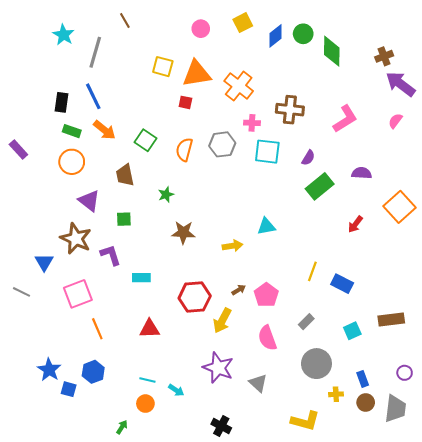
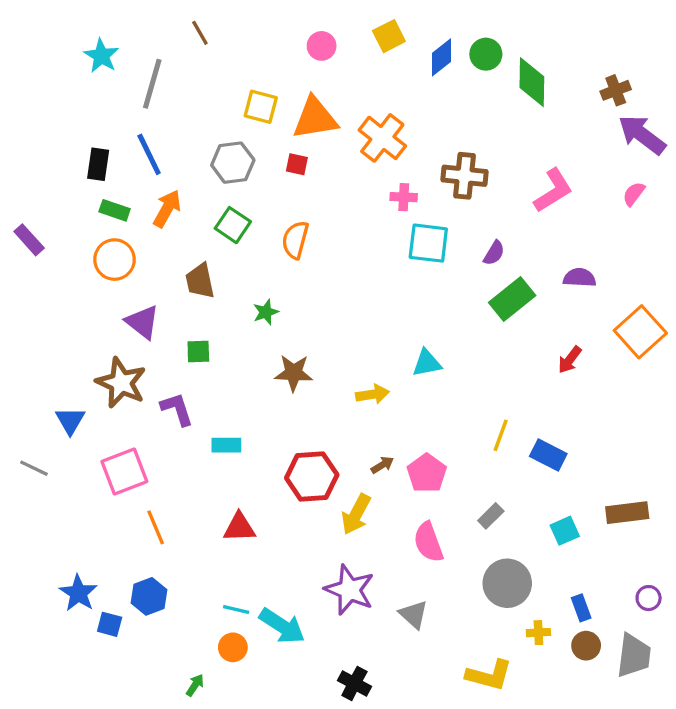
orange arrow: (104, 130) -> (167, 209), turned -100
gray hexagon: (222, 144) -> (233, 163), moved
cyan arrow: (176, 390) -> (282, 626), size x1.8

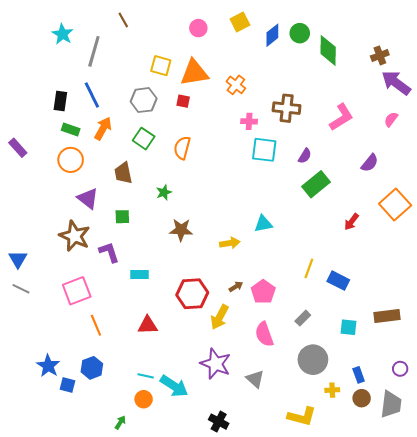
orange cross: (382, 138) -> (236, 85), size x0.7
purple semicircle: (580, 278) -> (370, 163), moved, turned 126
blue triangle: (70, 421) -> (18, 259), moved
cyan square: (565, 531) -> (348, 327), turned 30

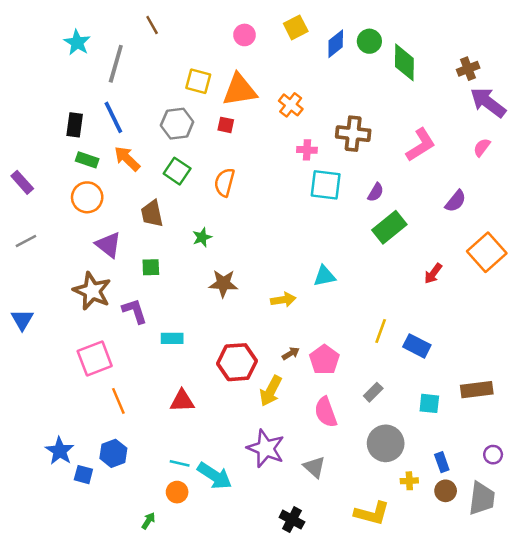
orange arrow: (103, 128) -> (127, 159), turned -75
gray line: (21, 289) -> (26, 241), moved, turned -54
black cross: (219, 422) -> (292, 520), moved

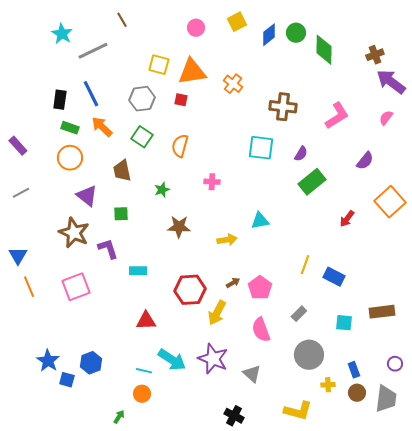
gray line: (116, 64) -> (93, 51), turned 48
pink cross: (307, 150) -> (212, 182), moved
orange line: (118, 401) -> (29, 287), moved
cyan arrow: (215, 476) -> (172, 360), moved

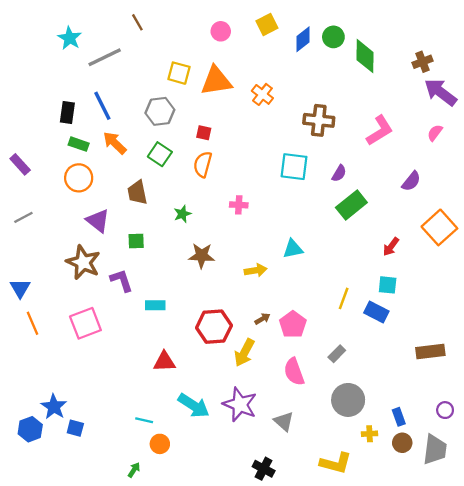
red square: (181, 100) -> (204, 133), moved
cyan square: (344, 323) -> (388, 285), moved
blue hexagon: (91, 363) -> (30, 429), moved
cyan line: (144, 371) -> (144, 420), moved

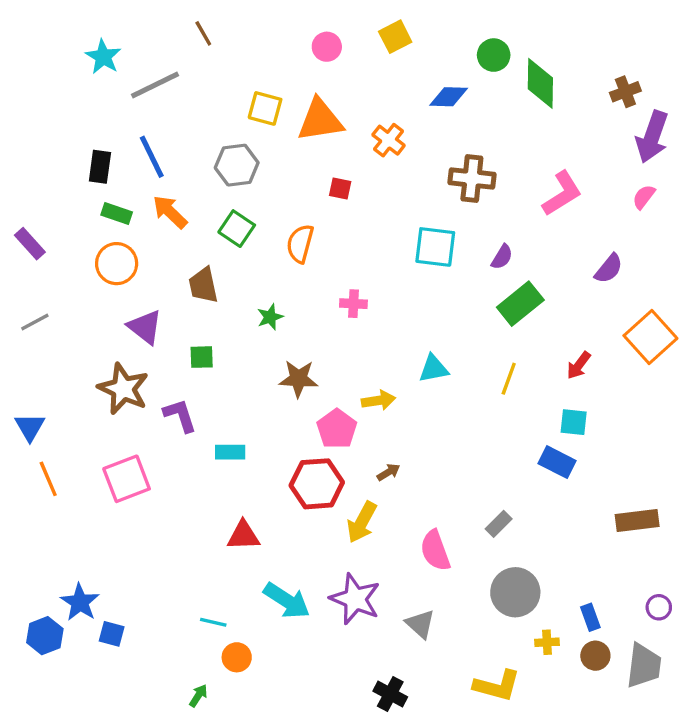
blue diamond: (303, 39) -> (449, 97), moved, turned 40
purple arrow: (441, 92) -> (652, 137), turned -108
red square: (204, 133) -> (340, 189), moved
yellow line: (344, 298) -> (509, 379), moved
pink pentagon: (293, 324) -> (337, 429), moved

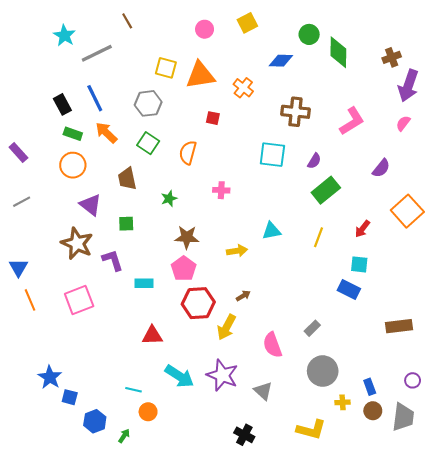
black rectangle: (100, 167) -> (62, 104), turned -36
pink pentagon: (337, 429) -> (184, 269), moved
blue hexagon: (45, 636) -> (95, 421), moved

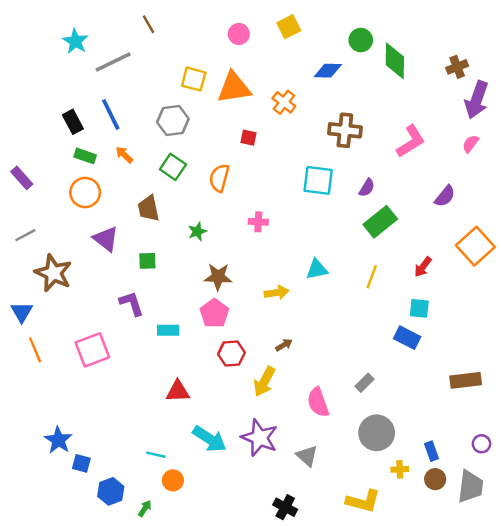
orange arrow: (106, 133) -> (124, 155), size x0.7
brown star: (77, 243) -> (53, 273), moved
red hexagon: (198, 303) -> (231, 354), size x0.7

